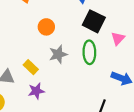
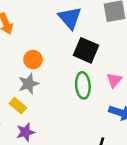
pink triangle: (118, 38) -> (114, 80), moved
gray star: (58, 54) -> (28, 84), moved

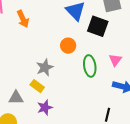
black square: (86, 50) -> (98, 26), moved
orange circle: (33, 60) -> (68, 46), moved

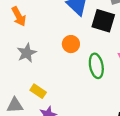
gray star: (45, 67) -> (27, 53), moved

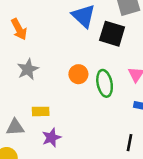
orange circle: (71, 44) -> (78, 74), moved
yellow rectangle: (38, 91) -> (41, 111), turned -35

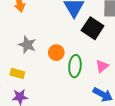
gray star: (28, 69) -> (27, 45), moved, turned 30

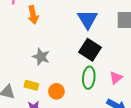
black square: (93, 28) -> (90, 50), moved
orange circle: (56, 53) -> (56, 91), moved

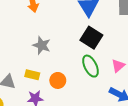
green ellipse: (89, 78) -> (91, 66), turned -30

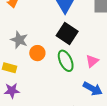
orange circle: (58, 80) -> (37, 53), moved

